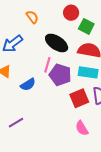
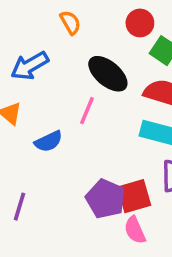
purple pentagon: (60, 75) -> (106, 199), moved
red square: (79, 98) -> (134, 196), moved
purple line: (16, 123) -> (20, 207), turned -49

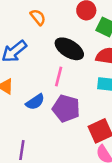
purple pentagon: (106, 199) -> (66, 108), moved

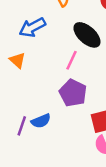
blue semicircle: (35, 102) -> (41, 121), moved

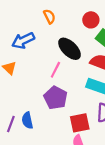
blue semicircle: (41, 121) -> (27, 120), turned 98

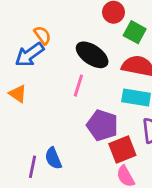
orange semicircle: (49, 17) -> (42, 35), moved
purple pentagon: (56, 98) -> (102, 125), moved

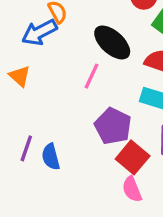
red square: (122, 150) -> (133, 157), turned -36
purple line: (32, 167) -> (26, 148), moved

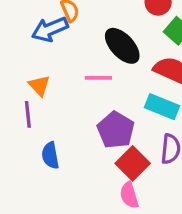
orange triangle: (20, 76) -> (39, 86), moved
pink line: (91, 76) -> (98, 78), turned 60
purple line: (26, 148) -> (28, 114), moved, turned -30

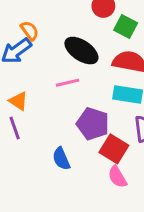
blue semicircle: (50, 155) -> (61, 159), moved

